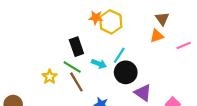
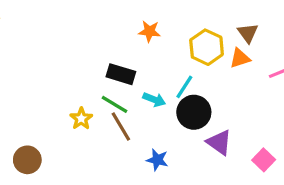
yellow hexagon: (111, 22) -> (207, 47), moved
black rectangle: (76, 47) -> (121, 74), turned -54

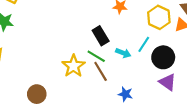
black rectangle: (121, 74) -> (101, 36), turned 42
black circle: (194, 112) -> (163, 57), moved
yellow star: (81, 119) -> (74, 66), size x1.5

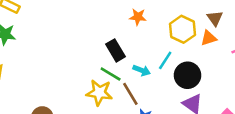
yellow star: (74, 66) -> (99, 93), moved, turned -30
brown line: (101, 71) -> (130, 94), moved

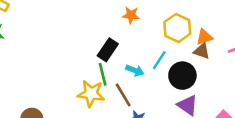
brown triangle: (215, 18) -> (202, 51), moved, turned -35
black rectangle: (116, 50) -> (108, 50), turned 65
green line: (111, 74) -> (103, 74), turned 45

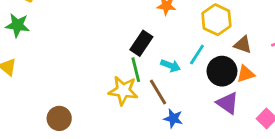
orange triangle: (204, 37) -> (246, 74), moved

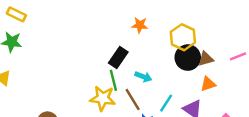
brown triangle: (243, 45) -> (206, 59), turned -35
cyan line: (197, 54) -> (166, 103), moved
black circle: (222, 71) -> (188, 58), moved

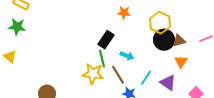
orange triangle: (208, 84) -> (181, 62), turned -40

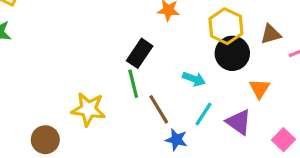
brown triangle: (179, 41) -> (271, 34), moved
cyan arrow: (127, 56) -> (194, 79), moved
yellow star: (93, 74) -> (88, 109), moved

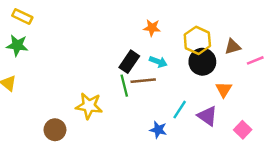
cyan arrow: (194, 79) -> (158, 62), moved
brown line: (159, 109) -> (143, 81), moved, turned -65

